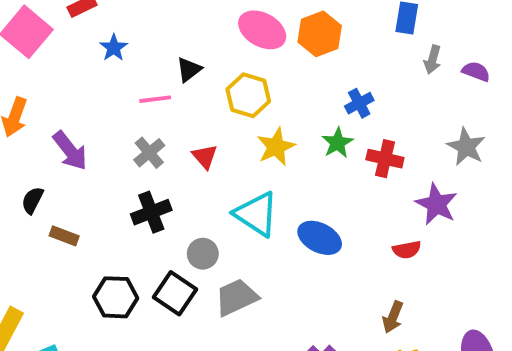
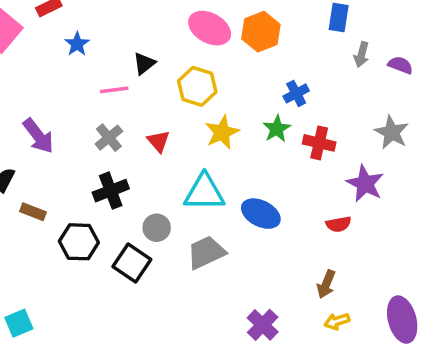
cyan triangle: (256, 214) -> (204, 192), turned -33
black hexagon: (116, 297) -> (79, 242), moved
gray trapezoid: (236, 297) -> (206, 252), moved

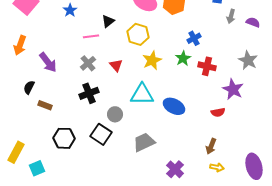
black hexagon: (79, 242) -> (64, 138), moved
gray trapezoid: (206, 252) -> (144, 142), moved
yellow arrow: (337, 321) -> (217, 167), turned -152

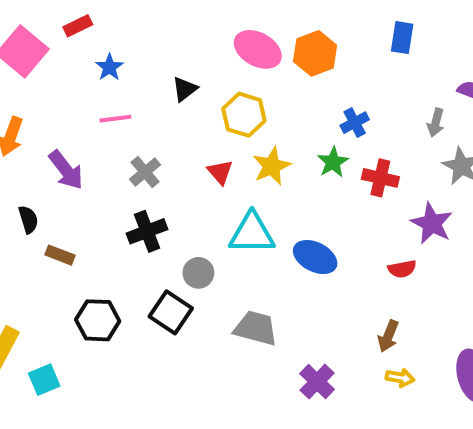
gray arrow: (231, 16) -> (436, 123), moved
pink line: (91, 36) -> (115, 119), moved
red triangle: (116, 65) -> (220, 172), moved
black semicircle: (29, 87) -> (28, 219), turned 136
gray trapezoid: (144, 142) -> (256, 328), turned 40

